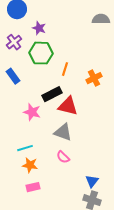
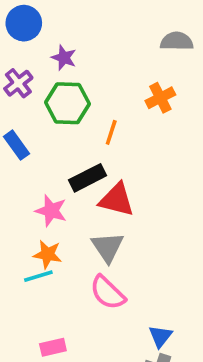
orange cross: (94, 78) -> (160, 98), moved
gray triangle: (63, 132) -> (108, 247), turned 36
pink semicircle: (63, 157) -> (108, 293), size x1.5
orange star: (30, 165) -> (47, 254), moved

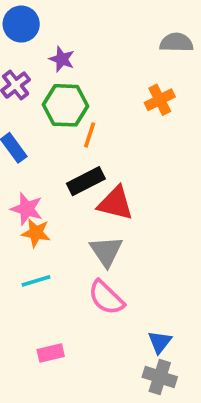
orange line: (111, 132) -> (90, 135), moved
pink star: (51, 211) -> (27, 209), moved
orange star: (47, 254) -> (36, 233), moved

